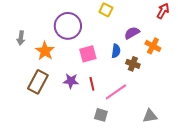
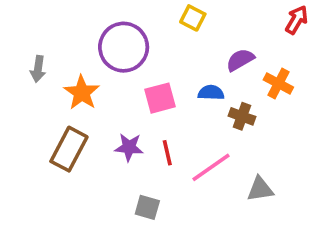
blue semicircle: (116, 51) -> (211, 93), turned -96
gray square: (101, 115) -> (147, 207), moved
gray triangle: (150, 116) -> (260, 189), moved

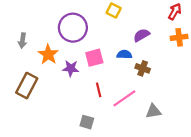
orange cross: (278, 84) -> (179, 37), moved, turned -35
purple star: (129, 147) -> (71, 68), moved
brown rectangle: (69, 149) -> (27, 86), moved

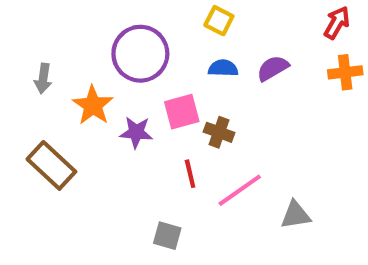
blue semicircle: (124, 54) -> (223, 68), moved
brown cross: (143, 68) -> (219, 132), moved
brown rectangle: (27, 86) -> (51, 165), turned -75

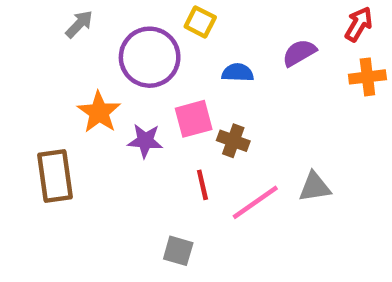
yellow square: (219, 21) -> (200, 22), moved
purple semicircle: (273, 68) -> (299, 53), moved
gray arrow: (43, 79) -> (79, 24), moved, turned -144
brown rectangle: (51, 165) -> (55, 176), turned 39
gray triangle: (296, 215) -> (315, 187), moved

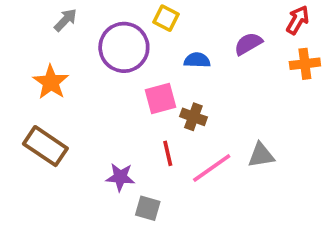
orange star: (99, 112) -> (51, 82), moved
purple star: (145, 141) -> (120, 177), moved
brown rectangle: (55, 176) -> (45, 146), turned -48

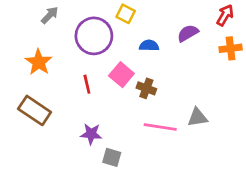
pink square: (161, 99) -> (121, 75), turned -35
red line: (168, 153) -> (87, 84), moved
pink line: (212, 168) -> (160, 127), turned 44

